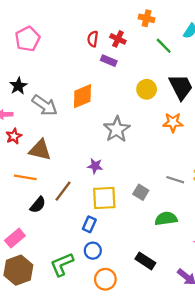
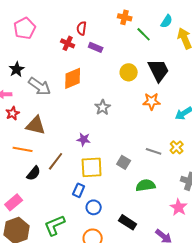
orange cross: (147, 18) -> (125, 17), moved
red cross: (118, 39) -> (68, 43), moved
gray star: (117, 129) -> (103, 107), size x0.7
blue circle: (93, 251) -> (94, 207), moved

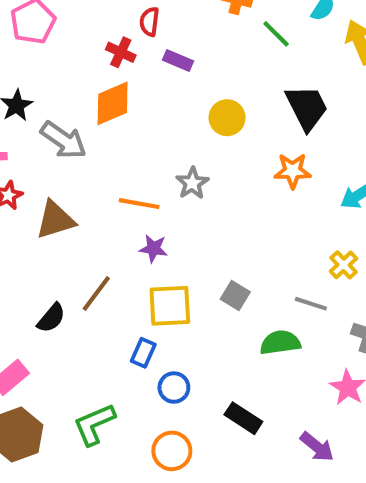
yellow circle: (129, 72) -> (227, 118), moved
orange diamond: (73, 78) -> (113, 103), moved
brown triangle: (36, 125) -> (55, 220), turned -30
orange line: (23, 149) -> (139, 204), moved
gray line: (154, 151) -> (311, 304), moved

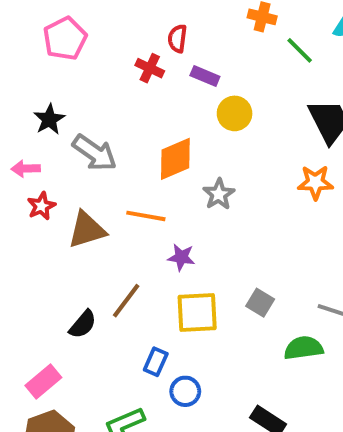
orange diamond: (113, 103) -> (175, 159), moved
yellow circle: (227, 118) -> (235, 113), moved
orange line: (139, 204) -> (146, 216), moved
blue rectangle: (143, 353) -> (156, 362), moved
blue circle: (174, 388) -> (185, 391), moved

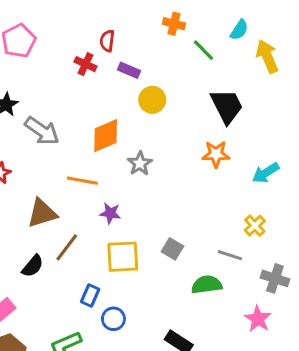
brown triangle: (87, 230) -> (42, 213), moved

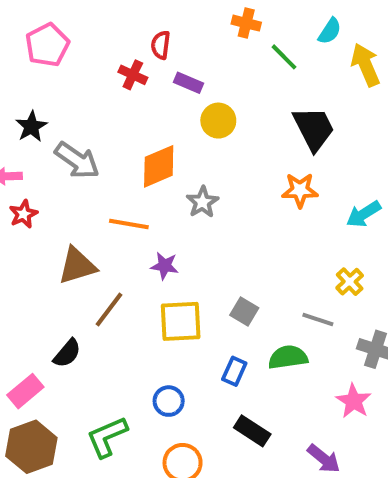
black semicircle: (33, 266) -> (67, 353), moved
blue rectangle: (90, 296) -> (234, 371), moved

